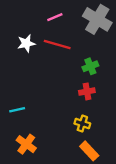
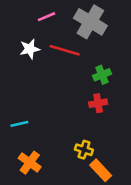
pink line: (55, 17) -> (46, 17), moved
gray cross: (97, 19) -> (90, 22), moved
yellow cross: (82, 124) -> (84, 150), moved

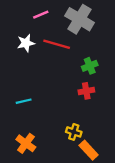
cyan line: (19, 124) -> (24, 101), moved

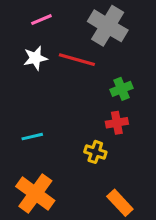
pink line: (41, 15) -> (41, 20), moved
yellow cross: (74, 132) -> (95, 152), moved
orange cross: (26, 143) -> (35, 194), size x1.4

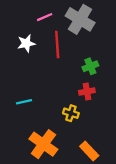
pink line: (41, 20) -> (45, 17), moved
red line: (77, 60) -> (57, 45), turned 70
orange cross: (35, 194) -> (43, 144), moved

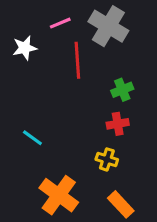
white star: (26, 43) -> (25, 48), moved
cyan line: (24, 102) -> (32, 138), turned 49
yellow cross: (71, 113) -> (107, 159), moved

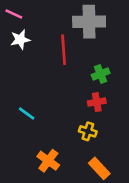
pink line: (60, 23) -> (14, 14), moved, turned 48
gray cross: (108, 26) -> (89, 22), turned -32
orange cross: (59, 195) -> (48, 161), size x0.7

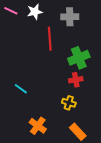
gray cross: (89, 22) -> (70, 17), size x0.7
white star: (20, 40) -> (35, 12), moved
green cross: (101, 74) -> (79, 58), size x1.5

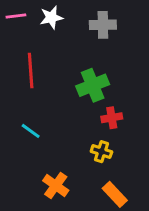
pink line: (11, 11) -> (16, 16), turned -32
red line: (50, 39) -> (31, 71), moved
green cross: (79, 58) -> (93, 85), moved

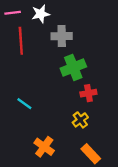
gray cross: (103, 25) -> (62, 36), moved
red line: (31, 71) -> (21, 41), moved
yellow cross: (101, 152) -> (80, 120), turned 35

